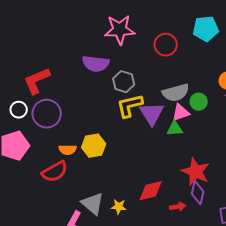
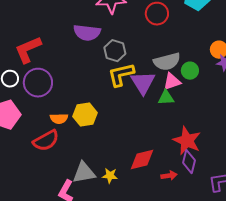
gray triangle: (93, 204) -> (84, 173), turned -50

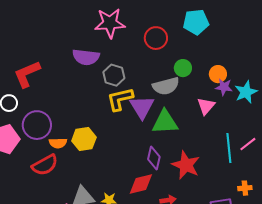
green circle: (190, 71) -> (183, 68), moved
pink triangle: (172, 82) -> (206, 106), moved, turned -30
purple circle: (38, 83) -> (37, 125), moved
green triangle: (166, 98) -> (165, 122), size x1.6
purple diamond: (189, 162) -> (154, 158), moved

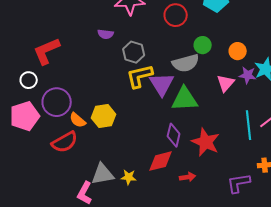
purple semicircle: (86, 57) -> (106, 34), size x0.6
purple star: (224, 87) -> (248, 75), moved
orange semicircle: (58, 143) -> (78, 120), turned 42

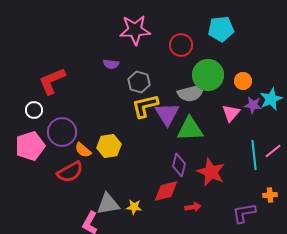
green circle: (203, 45) -> (208, 75), size x1.8

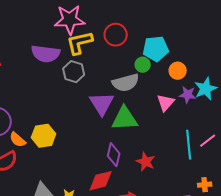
cyan pentagon: (221, 29) -> (156, 49), moved
purple semicircle: (111, 64) -> (46, 54), size x1.8
green circle: (208, 75) -> (143, 65), size x0.5
yellow L-shape: (145, 106) -> (80, 43), moved
red star: (211, 172) -> (146, 162), size x0.7

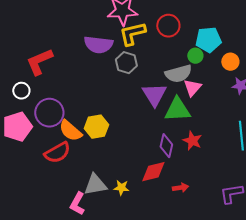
pink triangle: (166, 103) -> (192, 88), moved
orange semicircle: (18, 140) -> (70, 131), size x1.4
red star: (146, 162) -> (192, 141), moved

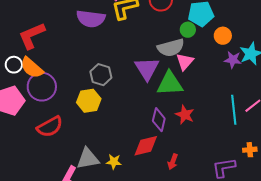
gray hexagon: (126, 63) -> (101, 75), moved
orange semicircle: (70, 131) -> (32, 68), moved
red arrow: (180, 188) -> (173, 162), turned 119

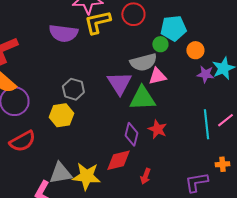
pink triangle: (185, 62) -> (157, 76), turned 36
yellow star: (114, 162) -> (86, 176), size x1.8

